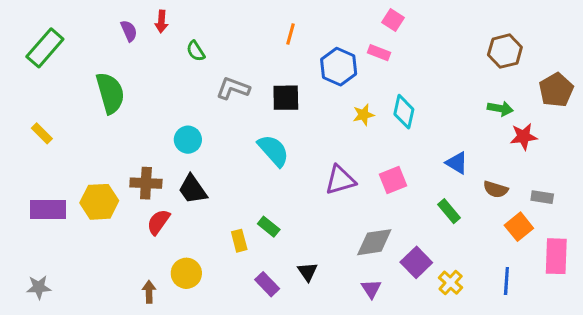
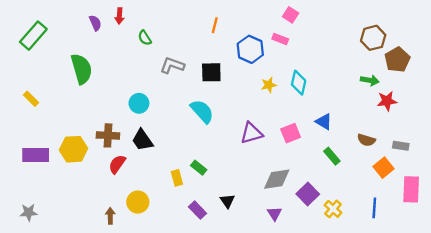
brown pentagon: (556, 90) -> (397, 60), moved
blue triangle: (457, 163) -> (324, 122), moved

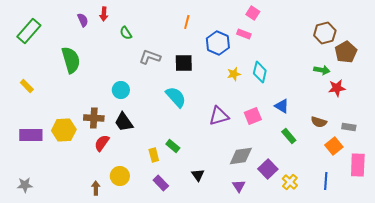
purple rectangle: (198, 210) -> (161, 183), moved

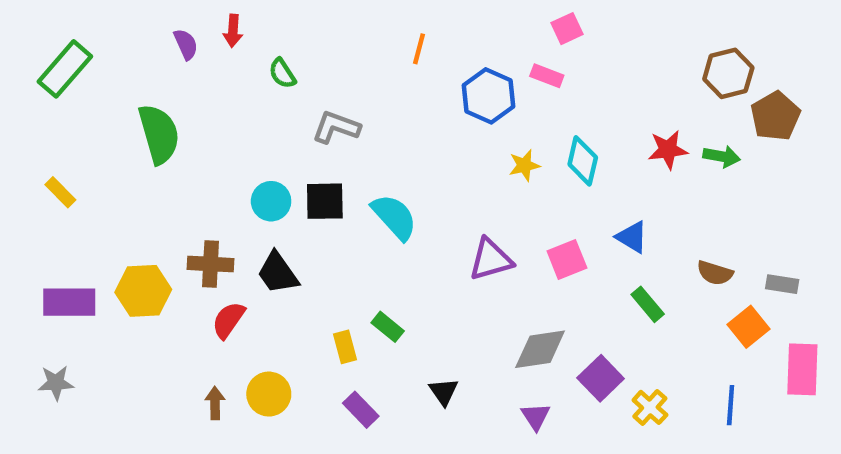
pink square: (253, 13) -> (567, 29), turned 32
black square: (184, 63) -> (325, 201), moved
red star: (337, 88) -> (668, 150), moved
gray star: (25, 185) -> (56, 383), moved
brown arrow: (96, 188) -> (215, 403), moved

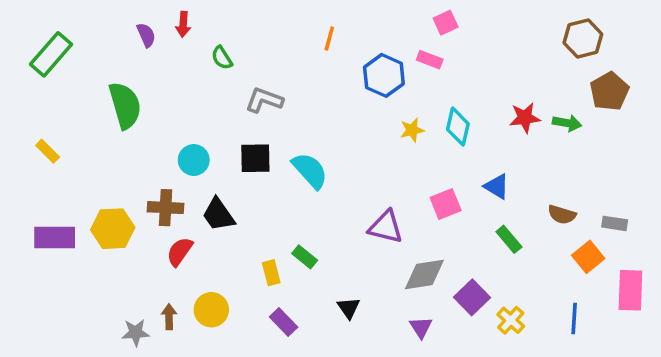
brown hexagon: (728, 73) -> (583, 38), moved
cyan circle: (271, 201) -> (194, 160), moved
purple triangle: (491, 260) -> (386, 227), moved, turned 30
gray star: (56, 383) -> (136, 333), moved

